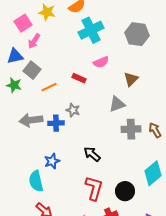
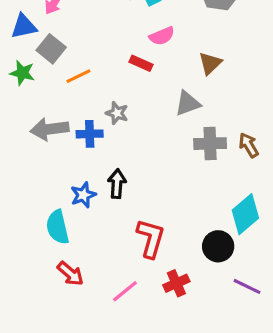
red rectangle: (79, 78) -> (141, 63), moved
black arrow: (92, 154) -> (117, 184), moved, turned 54
black circle: (125, 191) -> (218, 246), moved

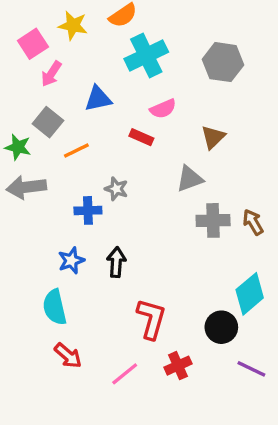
blue triangle: (24, 26) -> (98, 99), moved
gray arrow: (50, 129) -> (26, 187), moved
blue star: (83, 195) -> (71, 261), moved

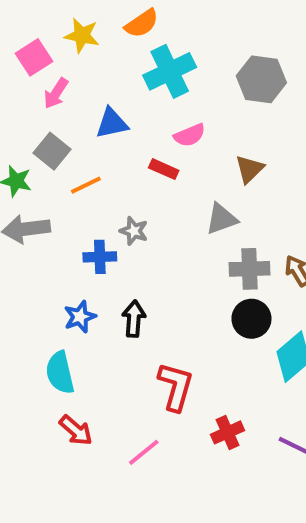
black circle: (221, 327) -> (251, 319), moved
red cross: (178, 366) -> (228, 432), moved

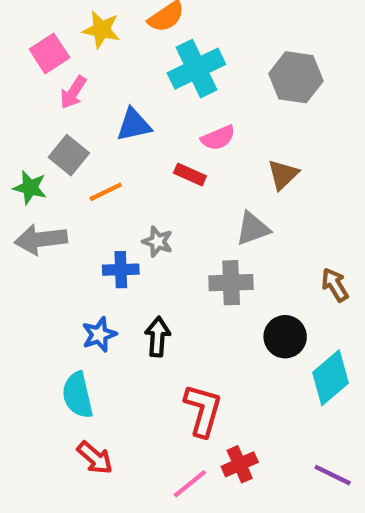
gray cross: (249, 269) -> (231, 283), moved
red cross: (228, 432) -> (240, 464), moved
pink line: (144, 452) -> (190, 484), moved

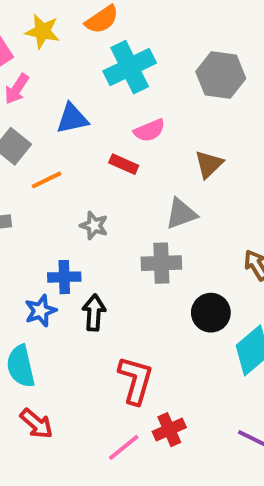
blue cross: (121, 270) -> (64, 277), moved

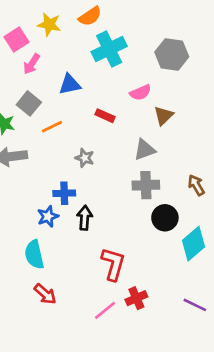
pink semicircle: (149, 130) -> (140, 93), moved
gray cross: (161, 263) -> (146, 185), moved

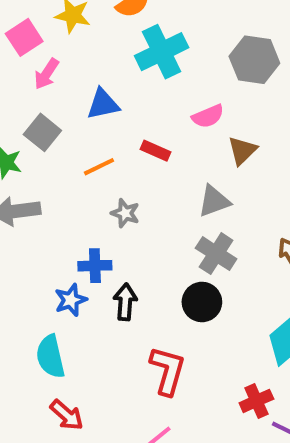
orange line: (52, 127) -> (99, 167), moved
gray cross: (146, 185) -> (216, 254), turned 35
black circle: (165, 218) -> (202, 302), moved
red cross: (136, 298) -> (256, 401), moved

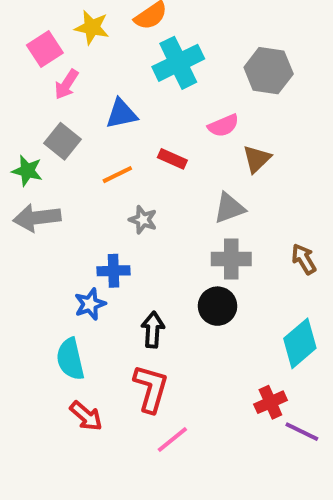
gray cross: (216, 254) -> (231, 259), turned -33
black arrow: (125, 302) -> (153, 330), moved
red L-shape: (168, 371) -> (151, 388), moved

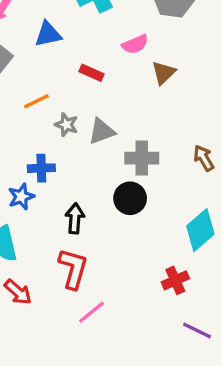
orange line: (117, 175) -> (36, 101), moved
gray triangle: (229, 208) -> (102, 131), moved
purple line: (302, 432) -> (197, 331), moved

